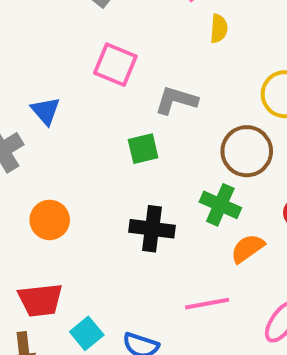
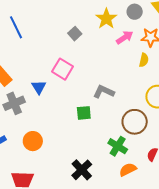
yellow semicircle: (219, 29) -> (144, 60), moved
pink square: (115, 65) -> (62, 69), moved
black cross: (152, 229) -> (82, 170), moved, turned 30

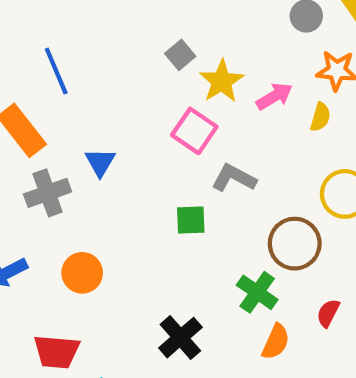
yellow star: (106, 19) -> (222, 81), moved
blue line: (16, 27) -> (56, 71), moved
pink arrow: (125, 37) -> (274, 96), moved
pink square: (62, 69) -> (194, 131), moved
orange semicircle: (128, 170) -> (276, 342), turned 138

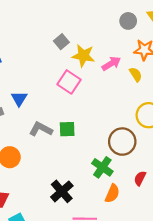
yellow star: (222, 81) -> (83, 56), turned -30
yellow semicircle: (320, 117) -> (136, 74), turned -48
gray L-shape: (234, 178) -> (41, 129), moved

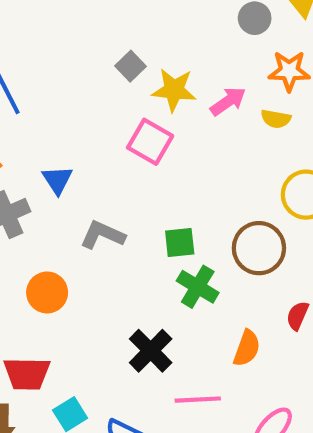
yellow semicircle: (136, 74) -> (276, 119), turned 136
green square: (67, 129) -> (180, 243), moved
green cross: (102, 167) -> (198, 287), moved

